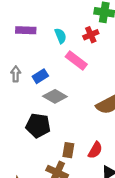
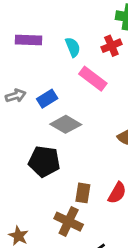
gray arrow: (16, 74) -> (16, 96), turned 72

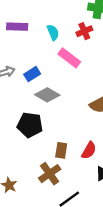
brown cross: (69, 222) -> (50, 174), turned 30

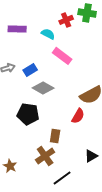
red cross: (84, 31) -> (66, 20), moved
cyan semicircle: (53, 32) -> (48, 34), turned -40
red semicircle: (89, 150) -> (78, 116), moved

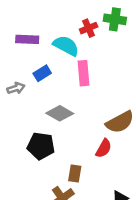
cyan semicircle: (48, 34) -> (66, 46), size x1.5
pink rectangle: (62, 56) -> (84, 73), turned 48
blue rectangle: (30, 70) -> (42, 73), moved

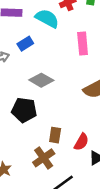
pink rectangle: (84, 73) -> (83, 44), moved
red semicircle: (104, 148) -> (81, 142), moved

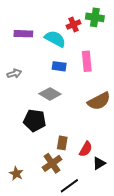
blue rectangle: (25, 44) -> (59, 66), moved, turned 40

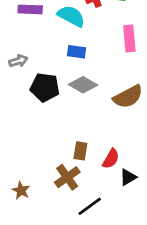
pink rectangle: (87, 61) -> (129, 38), moved
gray diamond: (50, 94) -> (83, 85), moved
black pentagon: (35, 120) -> (45, 87), moved

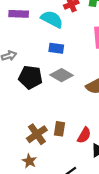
brown cross: (67, 177) -> (37, 134), moved
brown star: (21, 190) -> (29, 161), moved

